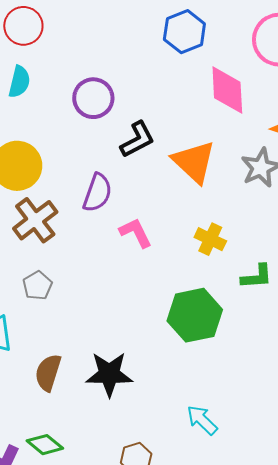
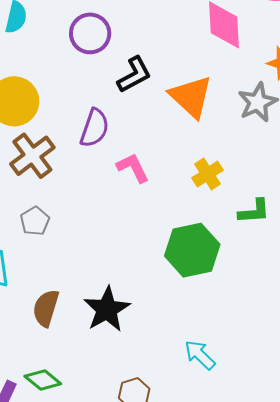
yellow cross: (210, 239) -> (208, 174), turned 32
black star: (109, 374) -> (107, 309), turned -30

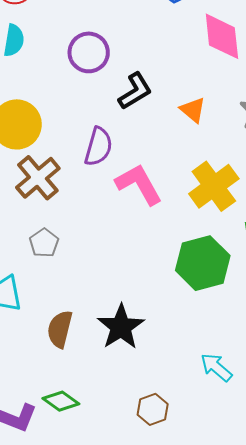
orange triangle: (191, 97) -> (193, 110), size x0.6
pink L-shape: (133, 168) -> (139, 184), size x1.4
yellow cross: (208, 174) -> (214, 186), size x1.6

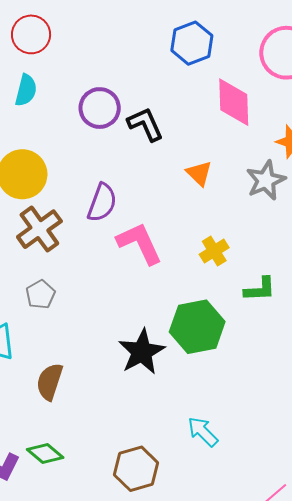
black L-shape: (135, 91) -> (145, 124), moved, turned -87
yellow cross: (214, 186) -> (214, 251), size x0.6
black star: (121, 327) -> (142, 352), moved
brown hexagon: (153, 409) -> (136, 469), size x1.4

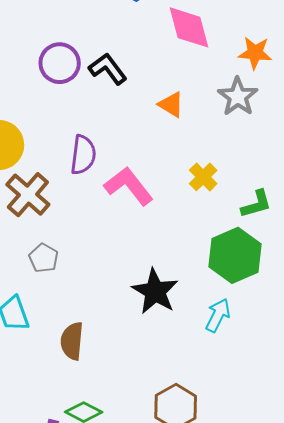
green hexagon: (197, 327) -> (235, 255), moved
cyan arrow: (203, 432) -> (218, 315), moved, turned 84

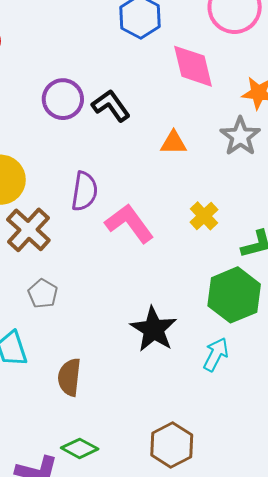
orange triangle: (171, 105) -> (174, 143), turned -32

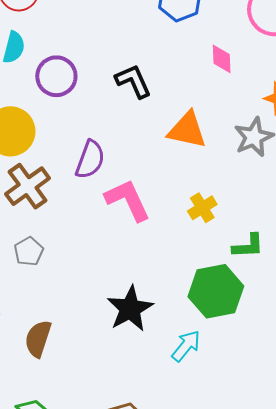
pink diamond: (193, 66) -> (222, 59), size x0.6
purple circle: (63, 99) -> (56, 76), moved
orange triangle: (174, 143) -> (187, 130), size x1.5

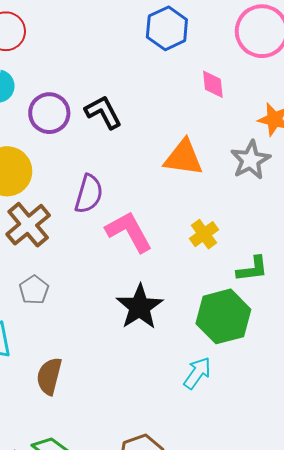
black L-shape: (133, 81) -> (103, 112), moved
black star: (130, 309) -> (140, 307), moved

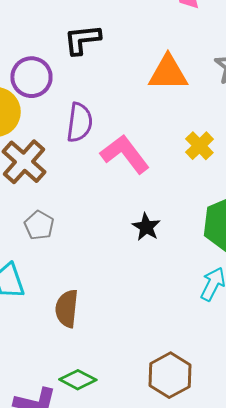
black L-shape: (103, 112) -> (82, 39), turned -60
purple circle: (49, 113) -> (31, 77), moved
black star: (140, 307) -> (146, 227), size x0.6

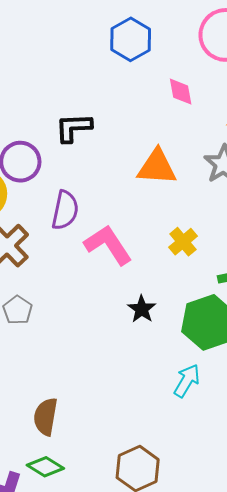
black star: (146, 227) -> (142, 309), moved
brown semicircle: (67, 309) -> (46, 417), moved

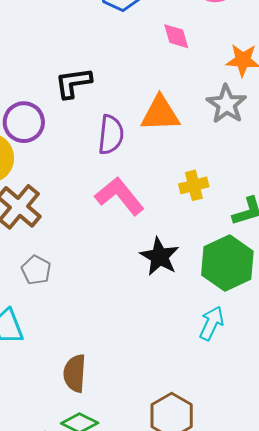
purple semicircle: (65, 210) -> (111, 135), moved
yellow cross: (183, 242) -> (194, 185), turned 32
black star: (142, 309) -> (160, 257), size x1.4

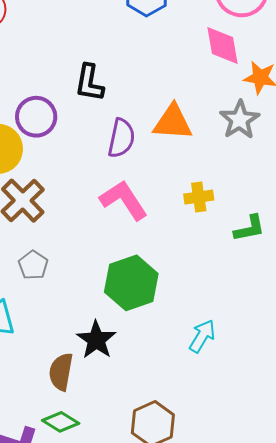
pink diamond: (176, 36) -> (223, 46), moved, size x1.4
black L-shape: (73, 83) -> (89, 83), turned -78
black star: (160, 257) -> (96, 340), moved
green hexagon: (227, 263) -> (131, 283), moved

